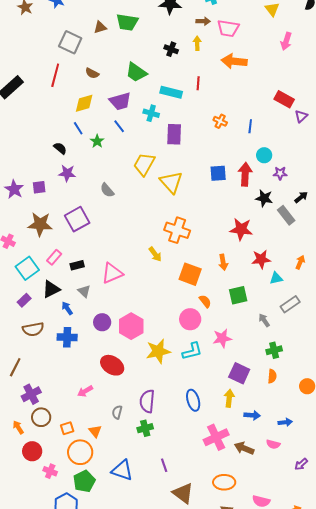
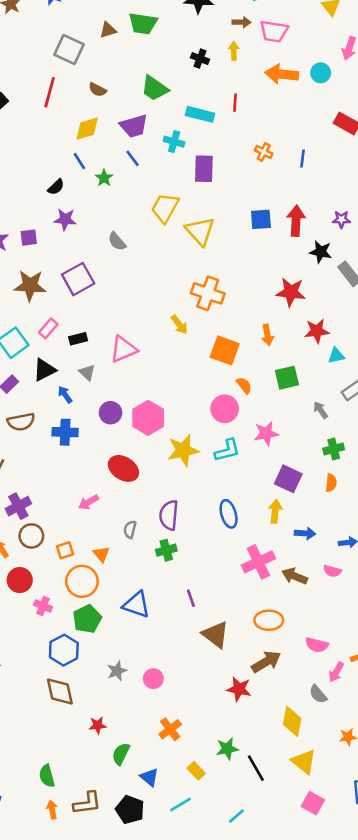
black semicircle: (60, 148) -> (56, 187), turned 96
cyan circle: (264, 155) -> (321, 73), moved

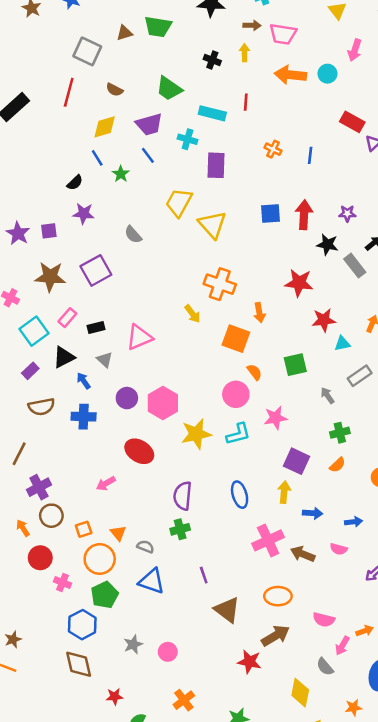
orange arrow: (267, 335) -> (259, 313), moved
orange semicircle: (331, 483) -> (337, 465), turned 42
gray semicircle: (130, 529) -> (145, 547), moved, turned 98

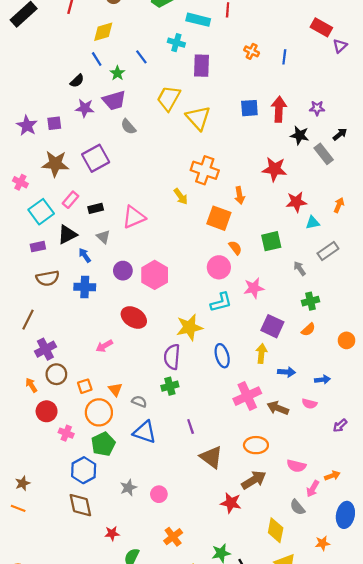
purple trapezoid: (149, 124) -> (114, 100), moved
purple rectangle: (30, 371) -> (38, 247), turned 32
yellow star: (196, 434) -> (189, 327), moved

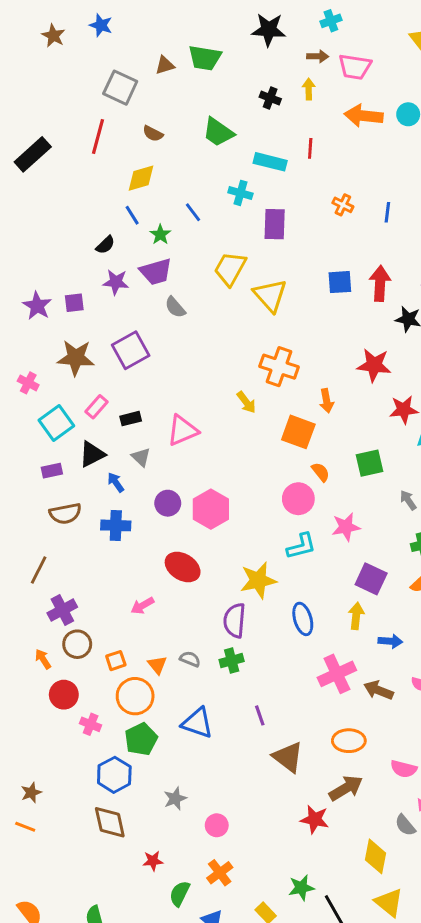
gray semicircle: (139, 401) -> (190, 659), moved
pink circle: (159, 494) -> (217, 825), moved
orange cross: (173, 537) -> (220, 873), moved

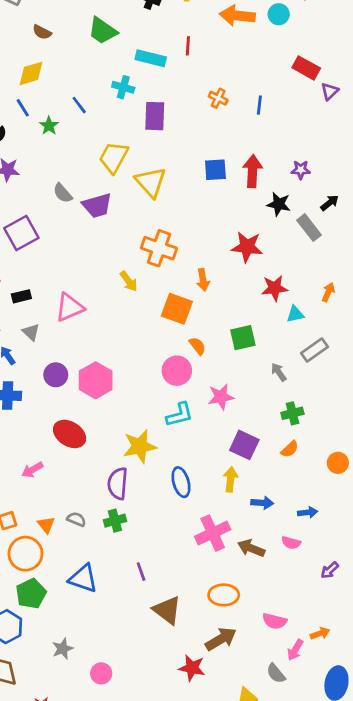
purple trapezoid: (156, 272) -> (97, 206), moved

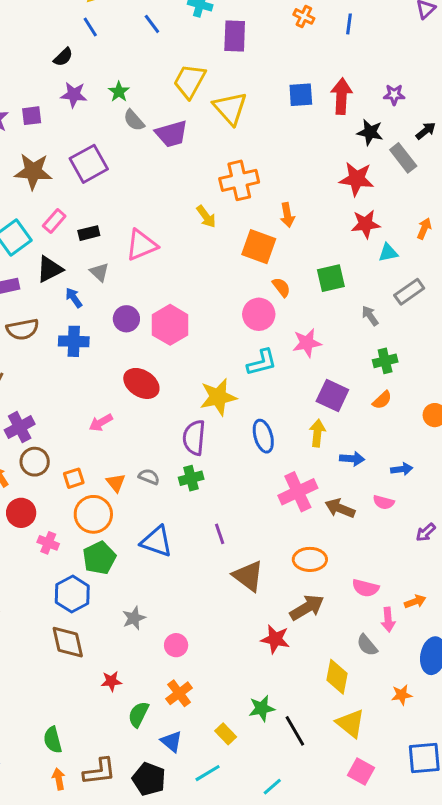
green star: (49, 126) -> (119, 92), moved
red star: (247, 247) -> (357, 179), moved
orange cross: (159, 248) -> (239, 180), turned -32
pink arrow: (295, 650) -> (388, 620), turned -35

